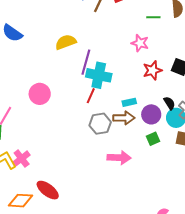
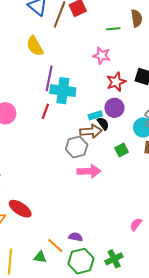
yellow semicircle: (66, 42) -> (35, 46), moved, turned -95
red line: (91, 96) -> (45, 111), moved
black semicircle: (169, 103) -> (103, 124), moved
purple circle: (151, 114) -> (114, 108), moved
gray hexagon: (100, 124) -> (77, 147), moved

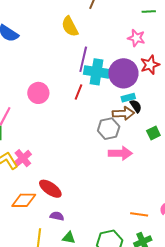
purple circle: (114, 108) -> (123, 73), moved, size x1.5
purple semicircle: (76, 237) -> (57, 216), moved
orange line: (55, 246) -> (139, 214), moved, turned -36

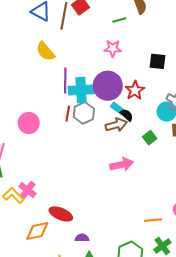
red star: (150, 65) -> (135, 90), moved
cyan rectangle: (128, 98) -> (118, 108), turned 64
gray hexagon: (109, 129) -> (84, 113), moved
purple semicircle: (57, 216) -> (82, 238), moved

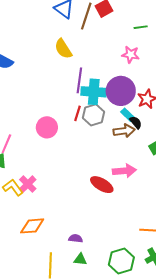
pink circle: (29, 123) -> (47, 127), moved
red ellipse: (61, 214) -> (102, 185), moved

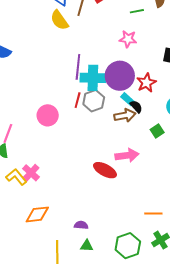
yellow semicircle: (63, 49) -> (59, 20), moved

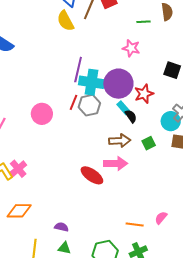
brown arrow: (125, 115) -> (120, 141), moved

